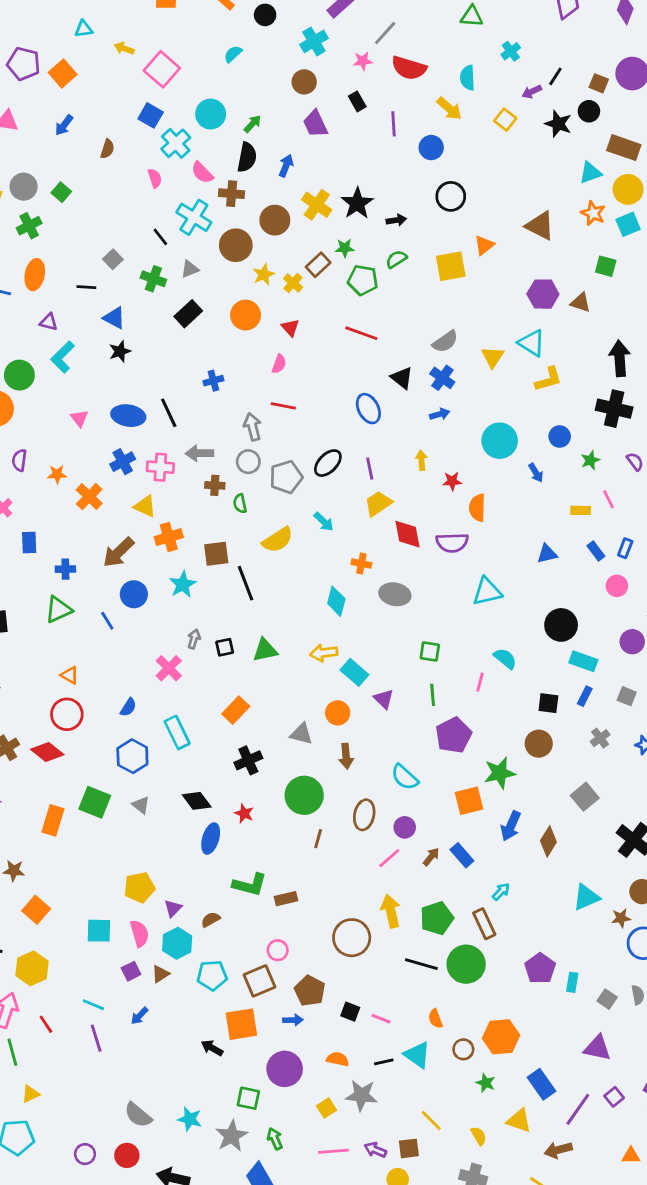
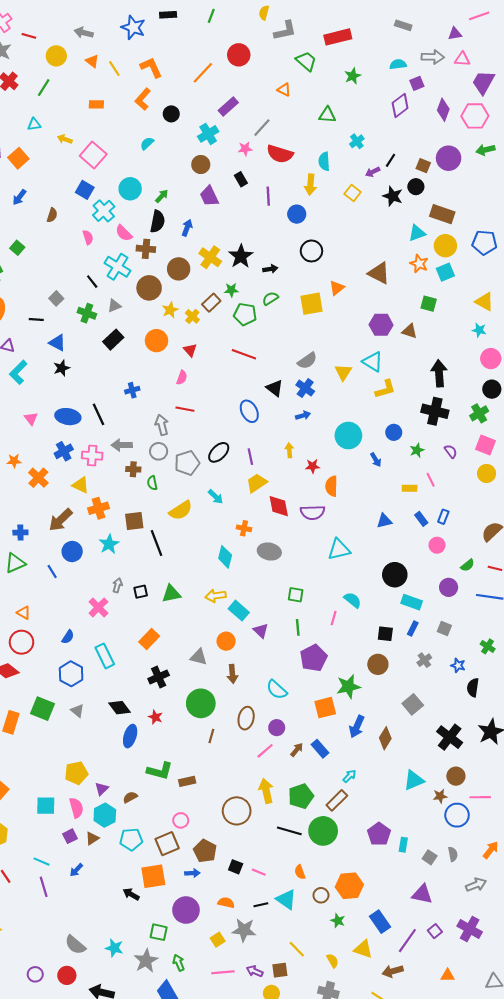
yellow arrow: (449, 108) -> (310, 185), turned 54
brown rectangle: (484, 924) -> (337, 800), turned 70

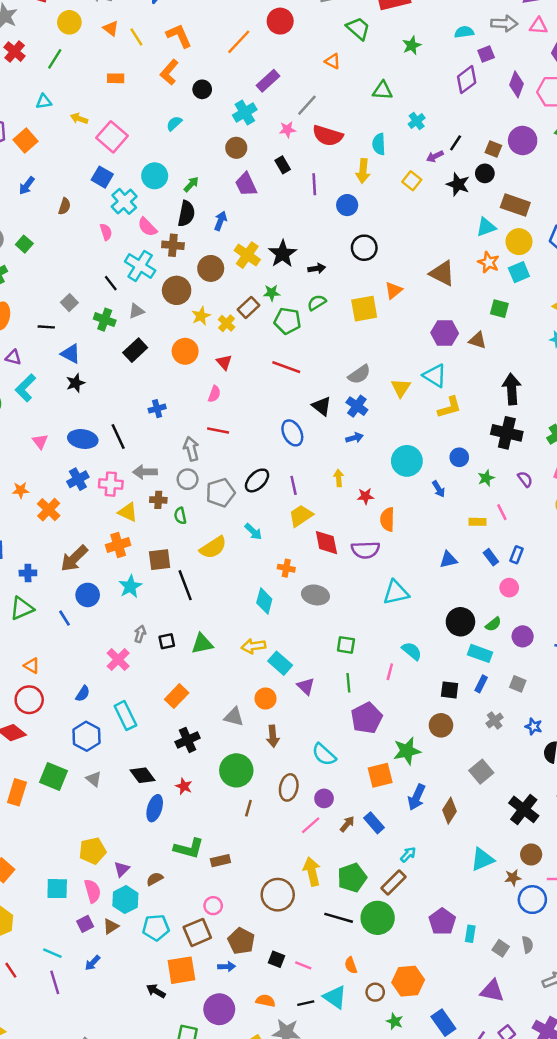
yellow triangle: (81, 485) -> (128, 512), moved
green semicircle: (468, 565) -> (493, 624), moved

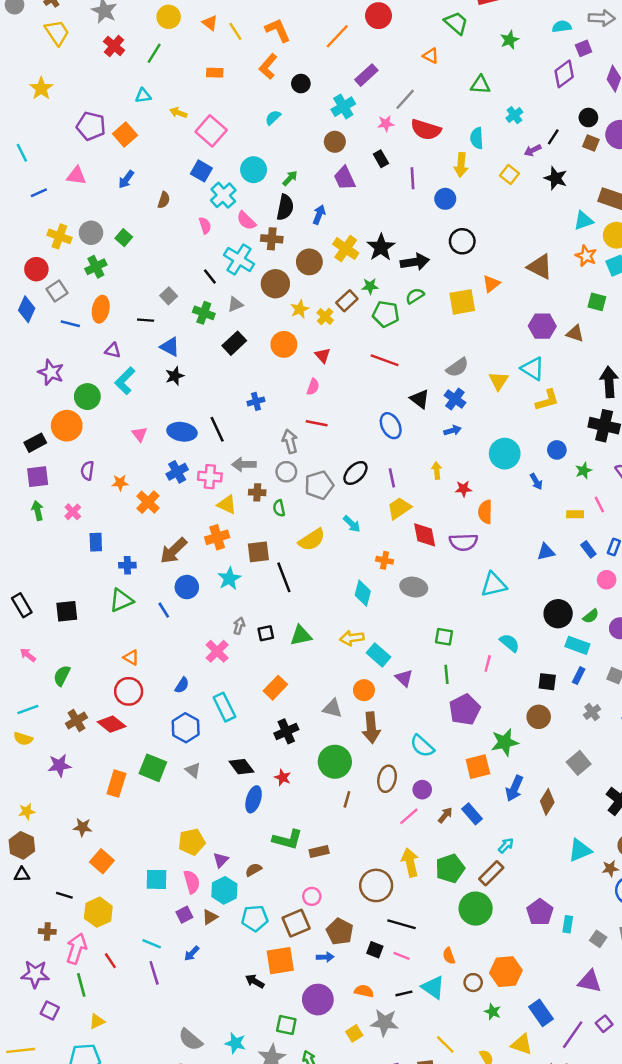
black circle: (485, 173) -> (588, 118), moved
black arrow: (317, 268) -> (415, 262), size x1.6
brown arrow: (273, 736) -> (371, 728), size x1.4
black line: (339, 918) -> (402, 924), moved

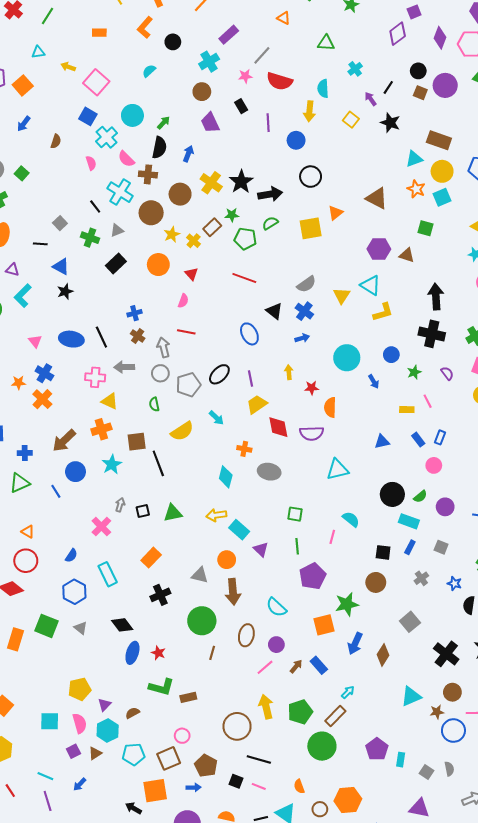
purple arrow: (533, 150) -> (371, 99), turned 80
blue cross: (177, 472) -> (44, 373), moved, turned -30
brown cross: (257, 492) -> (138, 336), moved, turned 32
red star: (283, 778) -> (158, 653), moved

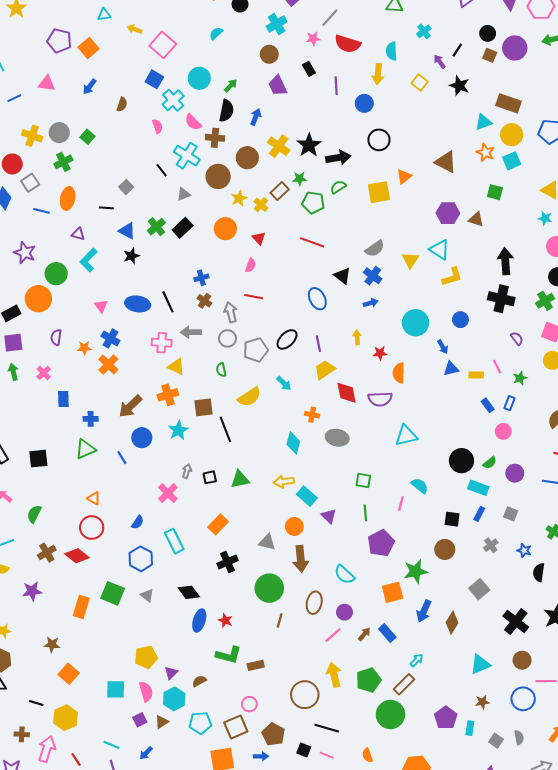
green cross: (90, 238) -> (156, 227), moved, turned 30
green star: (414, 372) -> (520, 378), moved
blue triangle: (382, 442) -> (451, 369), moved
brown star: (437, 712) -> (482, 702), moved

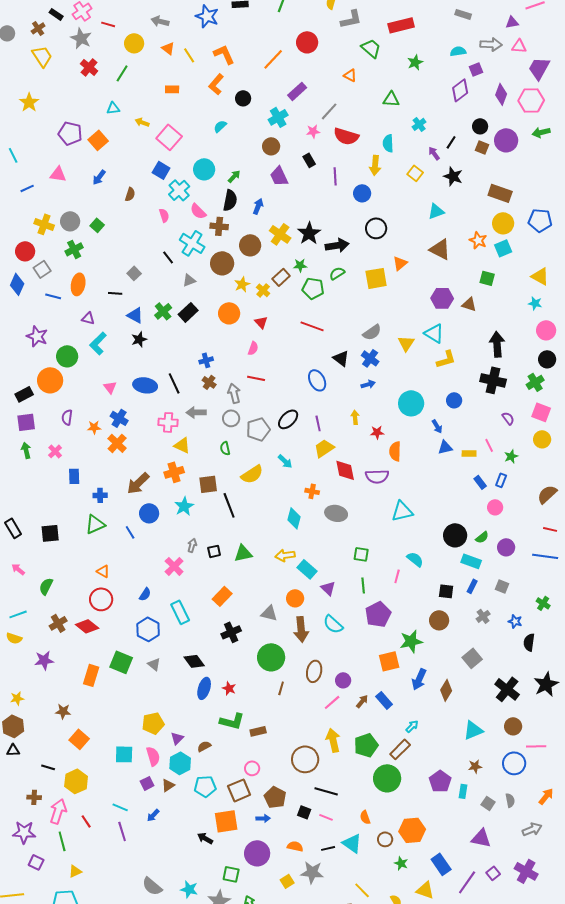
cyan triangle: (483, 122) -> (436, 211), moved
cyan semicircle: (344, 575) -> (333, 624), moved

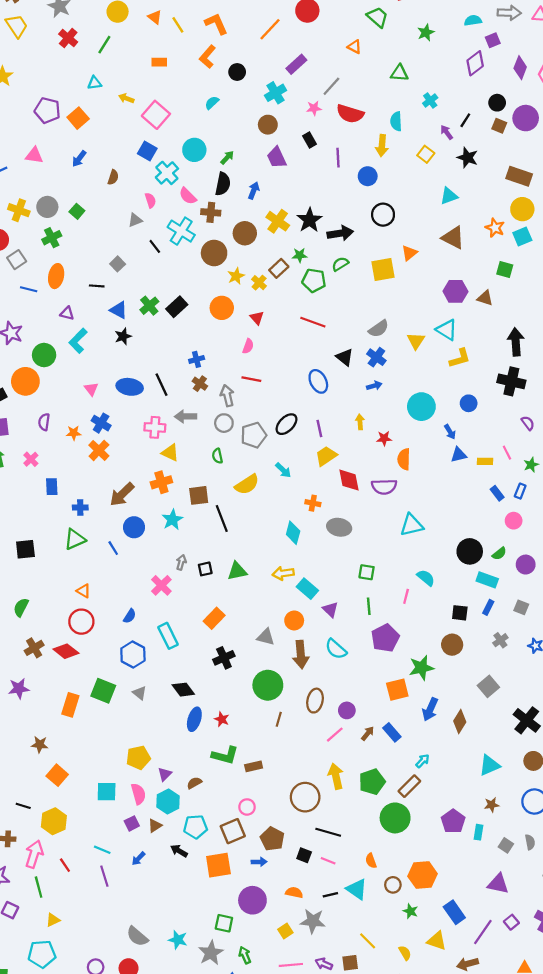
gray triangle: (189, 280) -> (135, 220), moved
black arrow: (205, 838) -> (179, 851), moved

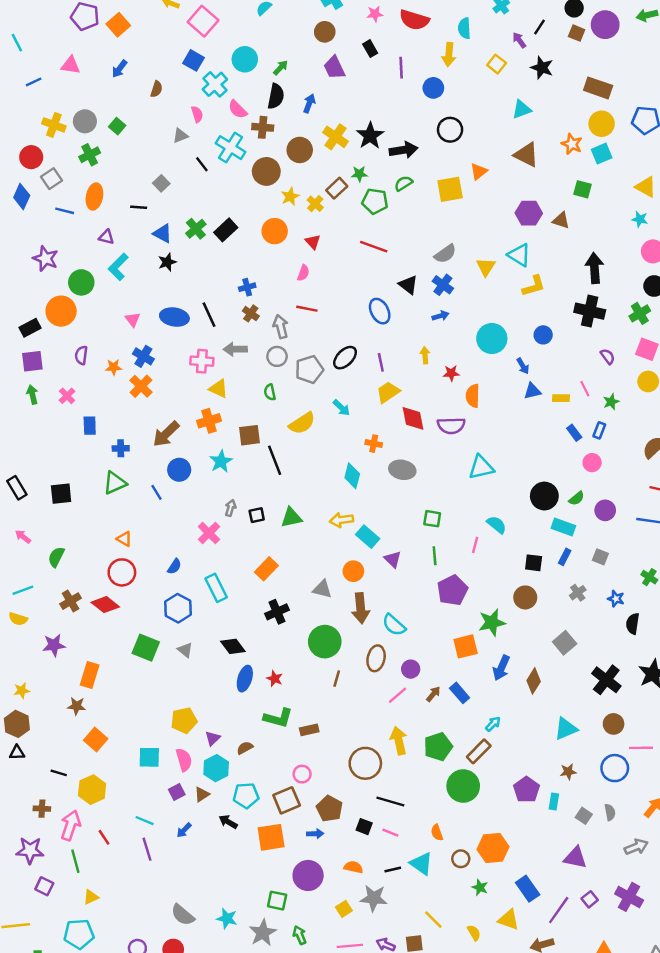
cyan semicircle: (336, 649) -> (394, 625), moved
orange rectangle: (70, 705) -> (90, 675), moved

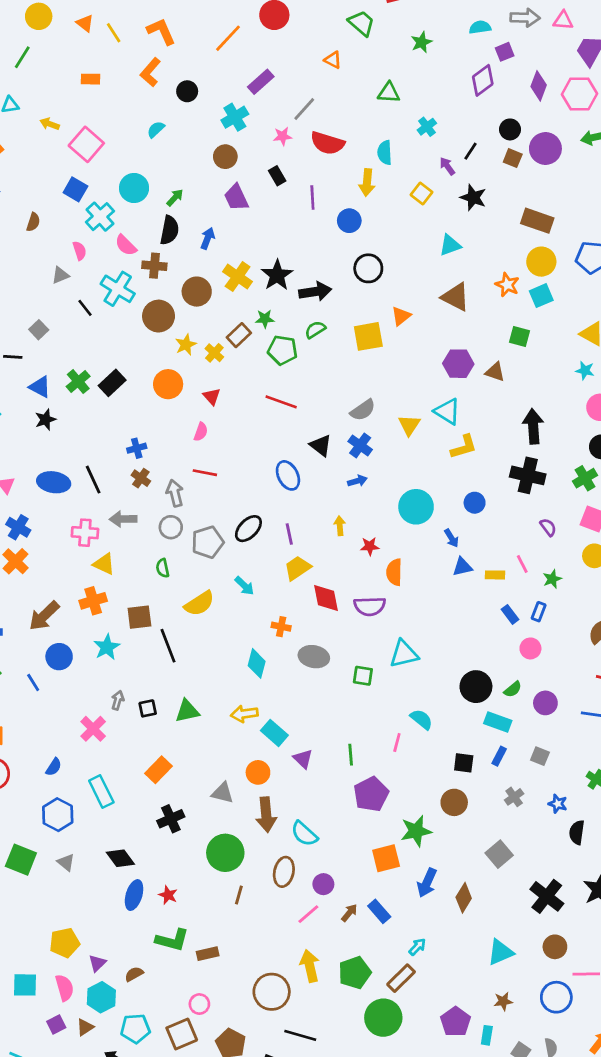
green square: (432, 519) -> (363, 676), moved

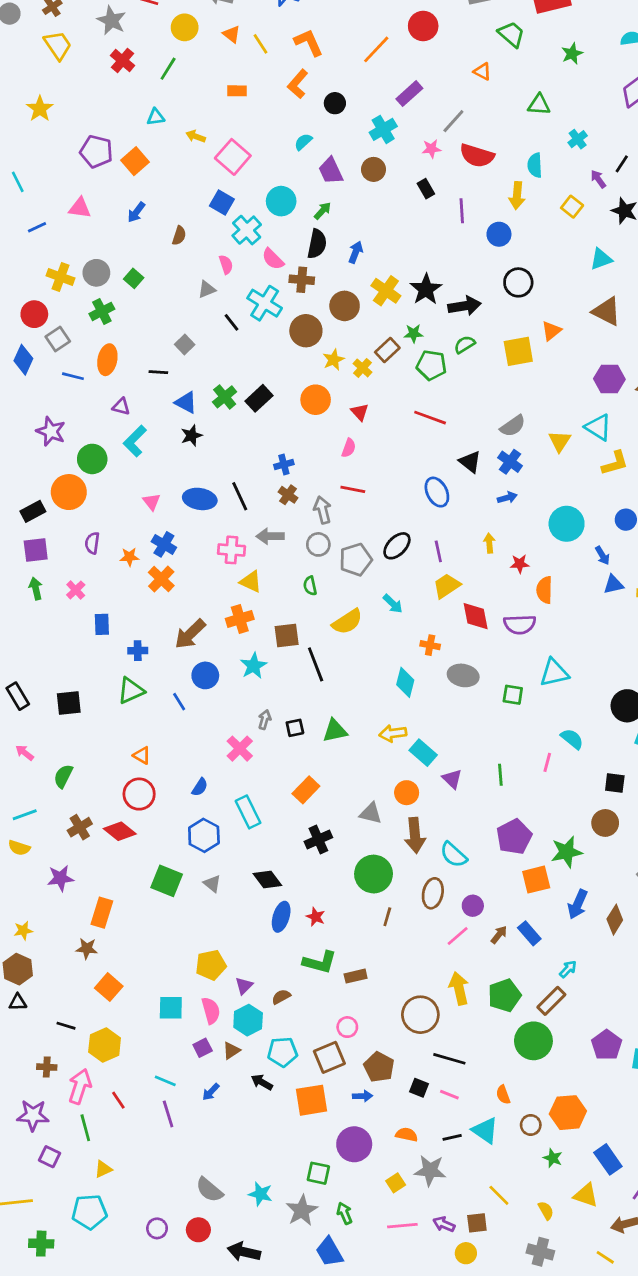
purple trapezoid: (236, 198) -> (331, 171), moved
purple pentagon: (371, 794) -> (514, 837), moved

